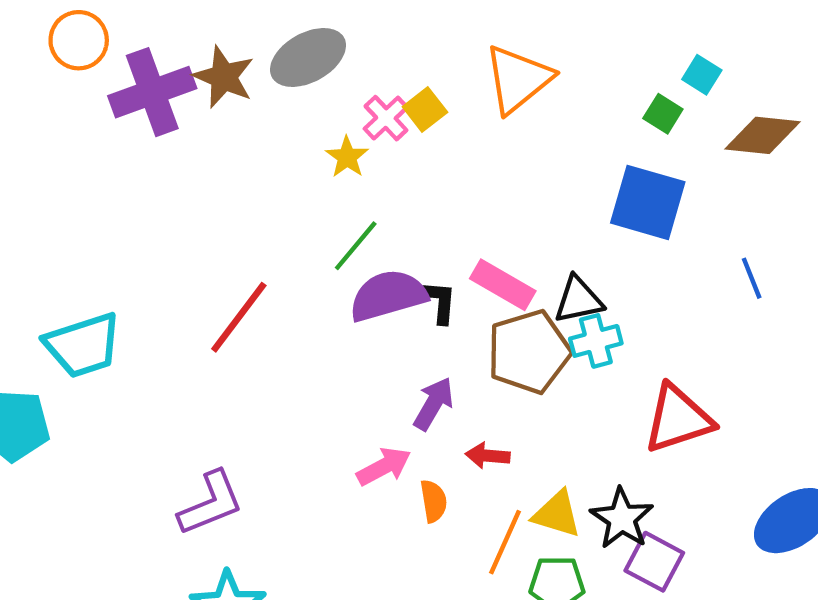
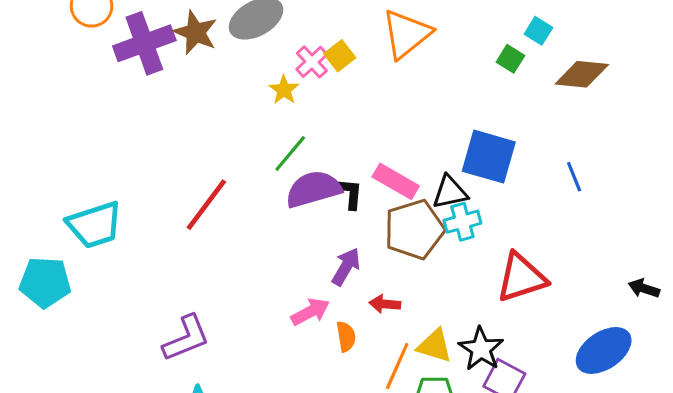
blue square: (648, 202) -> (489, 157), moved

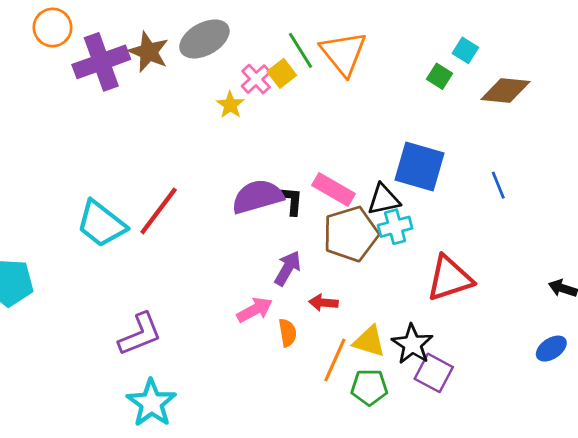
orange triangle: (407, 34) -> (343, 53), turned -30
green line: (290, 153) -> (300, 50), moved, turned -72
cyan trapezoid: (95, 225) -> (101, 224), moved, turned 56
blue ellipse: (604, 350) -> (551, 349), moved, size x0.6

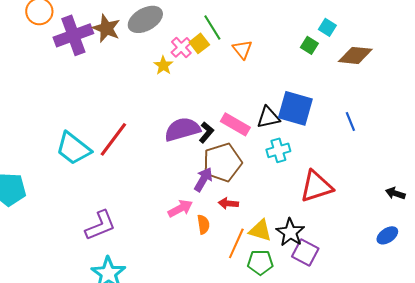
orange triangle: (343, 53) -> (242, 49), moved, size x0.6
black triangle: (384, 199) -> (268, 117), moved
black L-shape: (292, 201) -> (206, 132), turned 35
brown pentagon: (351, 234) -> (222, 162), moved

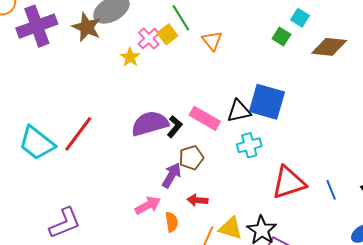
brown star: (106, 28) -> (87, 27), moved
blue line: (350, 121) -> (331, 190), moved
brown pentagon: (222, 162) -> (191, 158), size x0.6

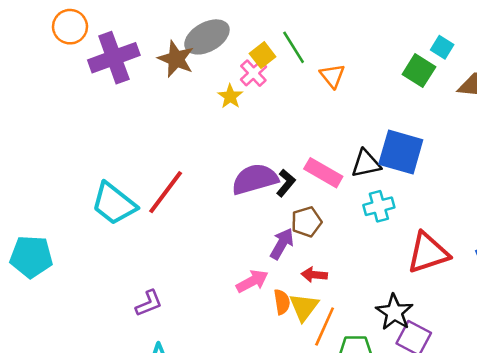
yellow square: (167, 34) -> (263, 55), moved
green square: (281, 36) -> (419, 71), size x1.4
purple L-shape: (65, 223) -> (149, 303), size x0.7
yellow triangle: (231, 228) -> (304, 307), moved, turned 50

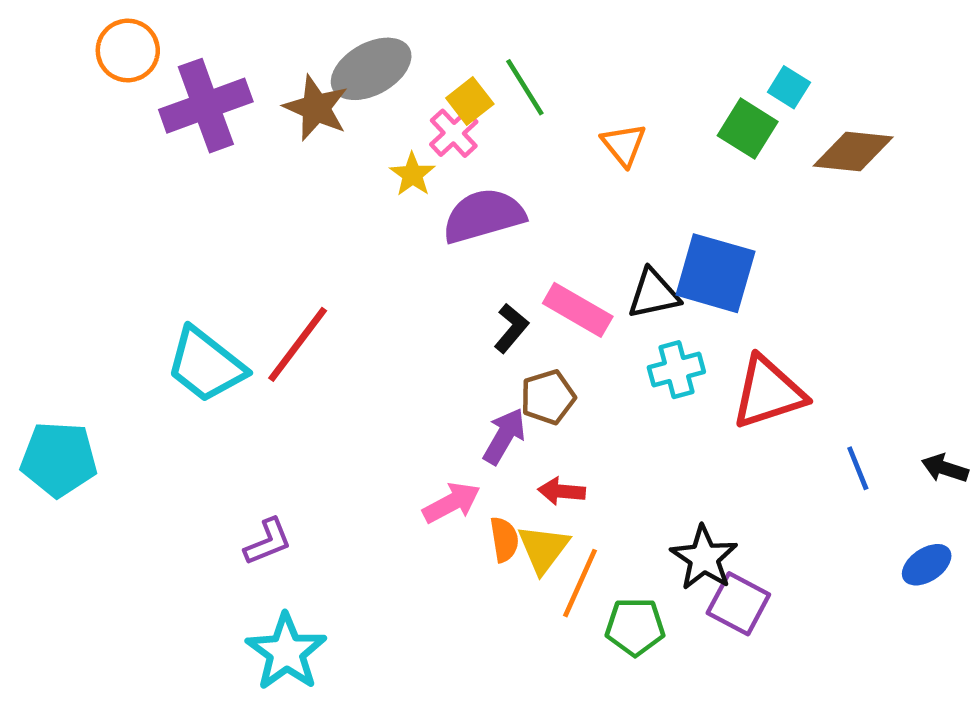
orange triangle: (332, 76) -> (624, 145), moved
purple semicircle: (255, 179) -> (484, 216), moved
red triangle: (428, 253) -> (768, 393), moved

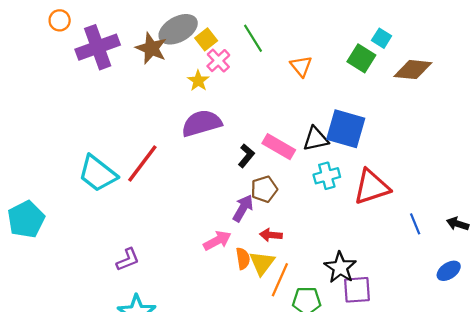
orange circle: (128, 51) -> (60, 20), size x0.7
yellow square: (470, 101) -> (206, 39), moved
purple semicircle: (484, 216) -> (202, 123), moved
cyan pentagon: (59, 459) -> (26, 219), turned -30
purple square: (738, 604) -> (357, 290), turned -32

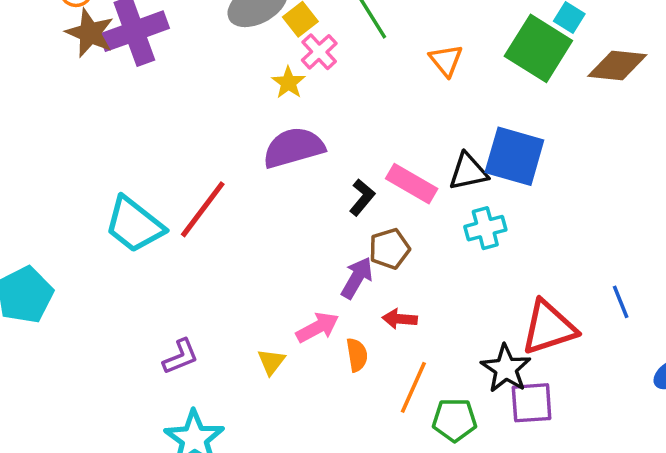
brown star: (151, 48) -> (90, 33), moved
green square: (361, 58) -> (538, 48), size x1.5
red triangle: (372, 187) -> (549, 327), moved
yellow triangle: (262, 263) -> (271, 362), moved, size x0.7

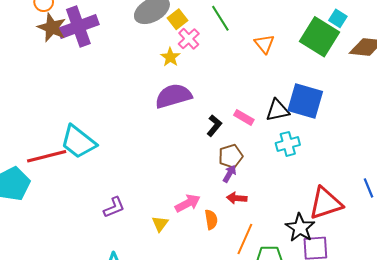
pink rectangle: (412, 184) -> (244, 117), size x0.7
red line: (203, 209) -> (47, 156), moved, turned 39
purple arrow: (357, 278) -> (230, 174), moved, size x0.7
purple L-shape: (181, 357) -> (114, 207), moved

